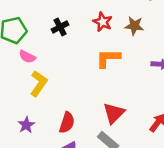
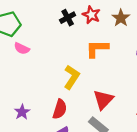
brown star: (134, 26) -> (121, 18), turned 30
black cross: (60, 27) -> (68, 18), moved
yellow L-shape: (39, 83) -> (72, 77), moved

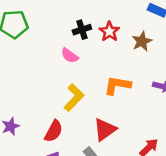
pink semicircle: (22, 48) -> (70, 56), moved
orange L-shape: (97, 49) -> (117, 85), moved

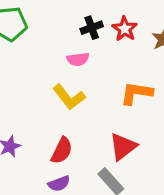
pink semicircle: (70, 56) -> (78, 59), turned -42
yellow L-shape: (74, 98) -> (69, 97), moved, turned 100

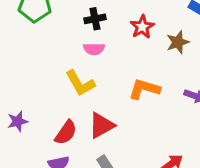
black cross: (92, 28) -> (95, 19), moved
red triangle: (123, 147) -> (102, 125), moved

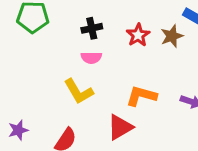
brown star: (178, 42) -> (172, 36), moved
red triangle: (102, 125) -> (120, 127), moved

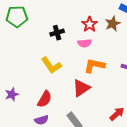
black cross: (92, 28) -> (57, 33), moved
pink semicircle: (91, 58) -> (85, 43), moved

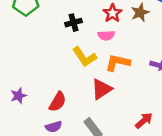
yellow L-shape: (51, 65) -> (84, 57), moved

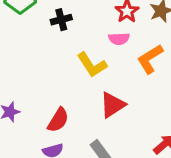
black cross: (74, 23) -> (61, 20), moved
orange L-shape: (118, 63) -> (150, 59), moved, turned -45

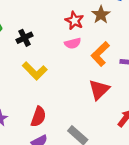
yellow L-shape: (92, 65) -> (35, 71), moved
red triangle: (113, 105) -> (99, 90), moved

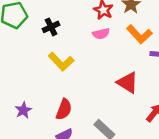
orange L-shape: (100, 54) -> (139, 34), moved, turned -90
red triangle: (99, 90) -> (128, 83), turned -45

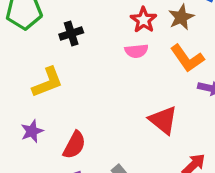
yellow L-shape: (61, 62) -> (47, 82), moved, turned -75
purple star: (23, 110) -> (32, 131), moved

